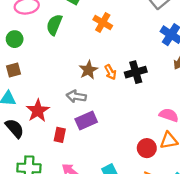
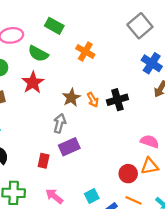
green semicircle: (54, 25) -> (38, 54), turned -84
gray arrow: (76, 96) -> (60, 123), turned 96
red star: (38, 111) -> (33, 83), moved

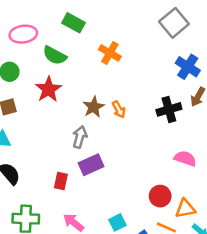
black cross: (117, 100) -> (169, 109), moved
orange triangle: (150, 166) -> (185, 209), moved

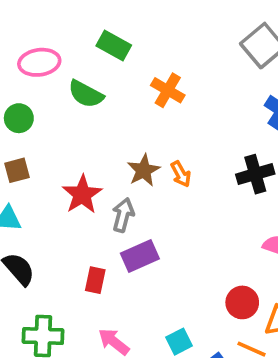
red star: (48, 89) -> (82, 195), moved

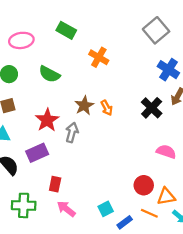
green semicircle: (86, 94) -> (49, 74), moved
black cross: (255, 174) -> (152, 108), turned -30
purple rectangle: (140, 256) -> (37, 153), moved
red rectangle: (95, 280) -> (55, 184), moved

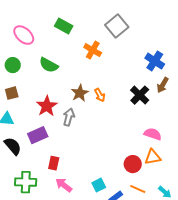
gray square: (156, 30) -> (117, 26), moved
pink ellipse: (21, 40) -> (24, 35), turned 50
orange triangle: (166, 196) -> (153, 157), moved

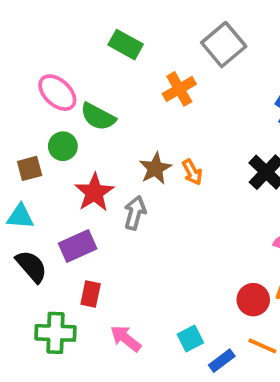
pink ellipse: (24, 35) -> (57, 93), moved
orange cross: (93, 50) -> (179, 89), turned 30
green circle: (13, 65) -> (63, 146), moved
red rectangle: (54, 163) -> (91, 294), moved

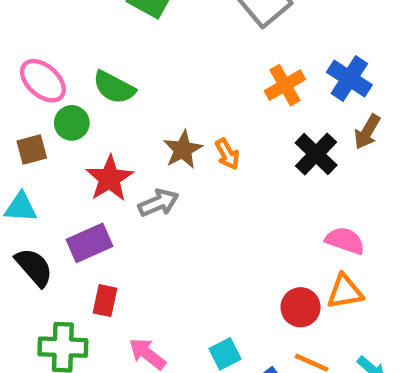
orange cross: (179, 89) -> (285, 85), moved
pink ellipse: (57, 93) -> (43, 81), moved
gray arrow: (135, 213) -> (158, 203), turned 52

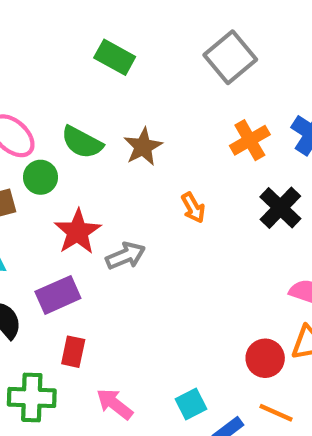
brown star: (183, 150) -> (143, 147), moved

